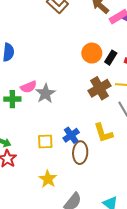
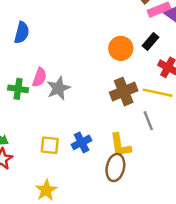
black rectangle: (111, 58) -> (151, 42), moved
pink semicircle: (29, 87) -> (39, 77), turned -56
brown ellipse: (80, 153) -> (115, 168), moved

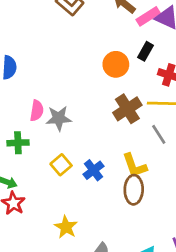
gray star: (58, 88) -> (59, 118), turned 30
green cross: (18, 89) -> (18, 143), moved
yellow square: (50, 145) -> (61, 165), moved, turned -36

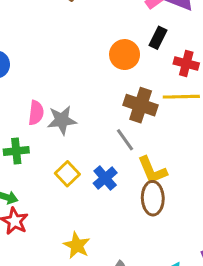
brown cross: (127, 109) -> (141, 105), turned -36
gray line: (159, 134) -> (125, 140), moved

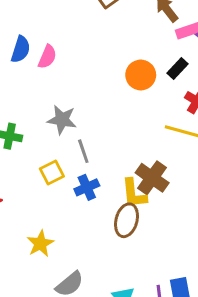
brown cross: (141, 105) -> (152, 178), moved
pink semicircle: (36, 113) -> (47, 57), moved
gray line: (125, 140) -> (83, 151), moved

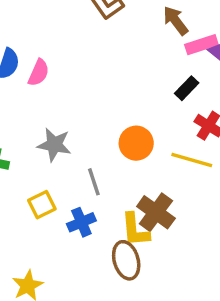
orange circle: (141, 75) -> (136, 143), moved
gray line: (83, 151) -> (94, 182), moved
brown ellipse: (126, 220) -> (126, 260), turned -32

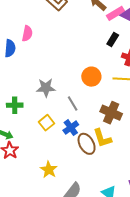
pink semicircle: (39, 73) -> (27, 34), moved
yellow L-shape: (135, 230) -> (102, 138), moved
brown ellipse: (126, 260) -> (87, 144), moved

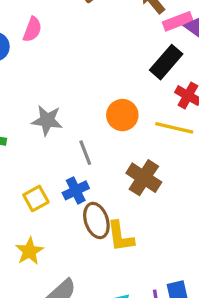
black rectangle: (113, 39) -> (166, 62), size x1.5
yellow square: (47, 123) -> (36, 198), moved
yellow L-shape: (102, 138) -> (120, 236), moved

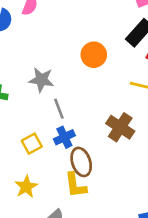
orange circle: (122, 115) -> (94, 55), moved
gray line: (85, 153) -> (59, 109), moved
yellow L-shape: (120, 236) -> (76, 185), moved

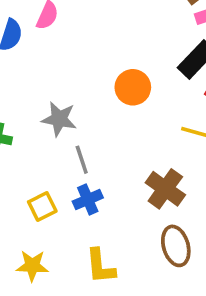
brown ellipse: (81, 162) -> (176, 246), moved
yellow star: (26, 187) -> (32, 266), turned 30

